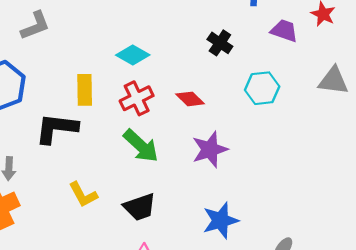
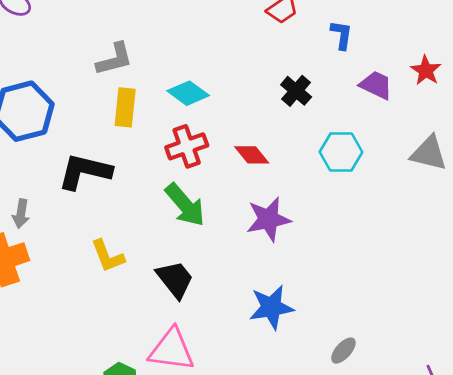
gray L-shape: (35, 26) -> (114, 59), moved
yellow rectangle: (85, 90) -> (125, 107), moved
black trapezoid: (140, 207) -> (175, 279), turned -116

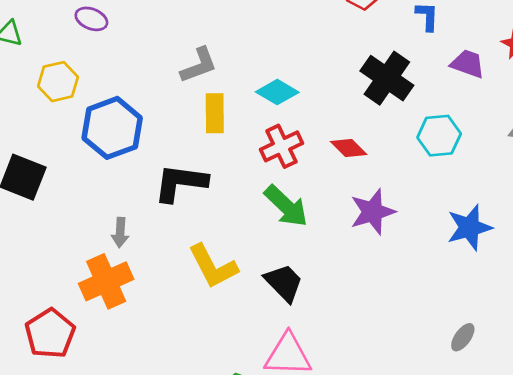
black cross: (296, 91) -> (387, 78), size x1.6
yellow L-shape: (108, 256) -> (213, 266), size x1.4
blue star: (271, 307) -> (469, 227), moved

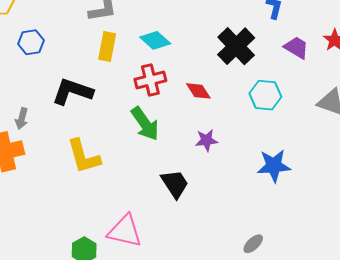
blue hexagon: (112, 128) -> (31, 42), size x0.6
purple star: (373, 212) -> (206, 140), size x0.7
black trapezoid: (284, 283) -> (175, 184), moved

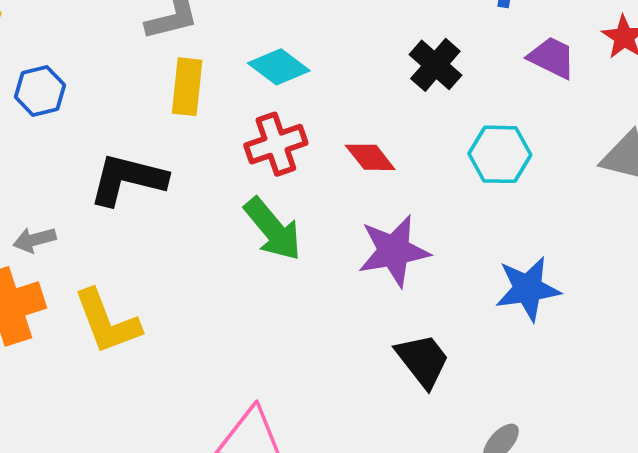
black cross: (236, 46) -> (435, 65), size x0.7
gray arrow: (22, 119) -> (34, 240), turned 65
purple star: (206, 140) -> (394, 251), size x1.6
yellow L-shape: (84, 156) -> (107, 322), moved
black trapezoid: (175, 184) -> (423, 360), moved

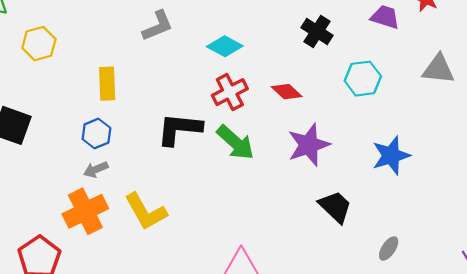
yellow rectangle: (187, 87) -> (107, 84), moved
blue hexagon: (40, 91) -> (96, 133), moved
black L-shape: (128, 179) -> (179, 129), moved

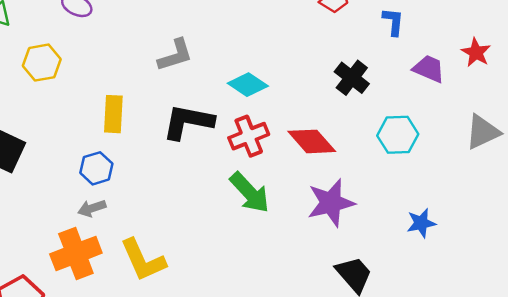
gray triangle: (438, 69) -> (483, 132), turned -36
red diamond: (287, 92) -> (312, 141), size x1.4
black L-shape: (179, 129) -> (188, 122), moved
blue star: (391, 155) -> (421, 223), size x0.7

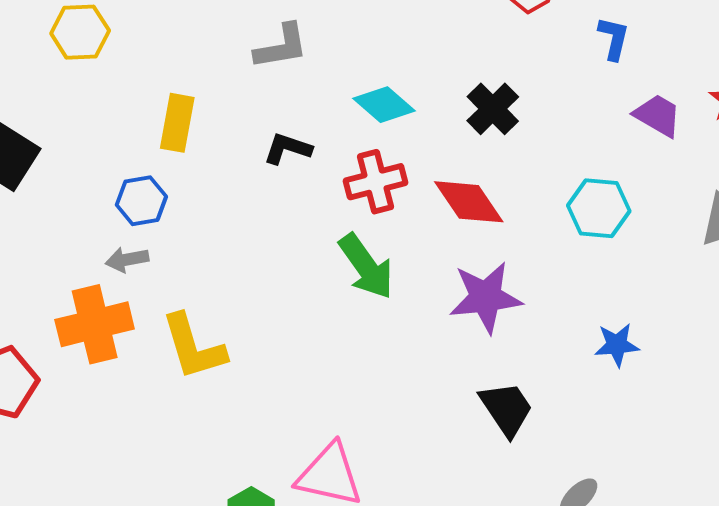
black cross: (352, 78) -> (493, 109), moved
black L-shape: (188, 122) -> (288, 149), size x0.6

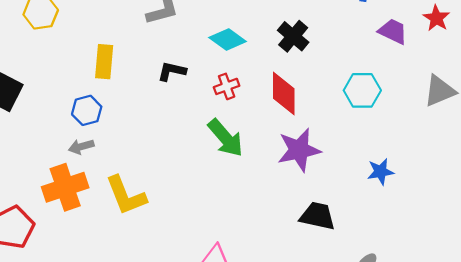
red cross: (376, 182) -> (227, 86), size x0.7
red diamond: (469, 202) -> (284, 93), turned 39
black trapezoid: (506, 409) -> (318, 216), turned -39

